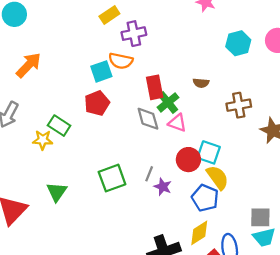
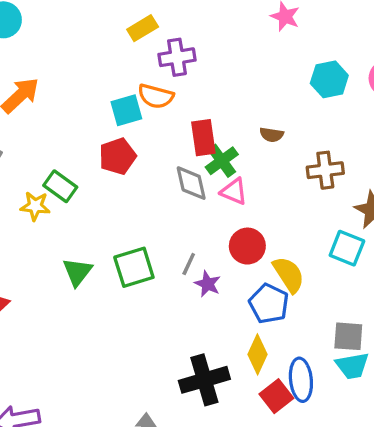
cyan square: (209, 152) -> (347, 248), moved
green triangle: (57, 192) -> (77, 272), moved
yellow diamond: (199, 233) -> (257, 354), turned -35

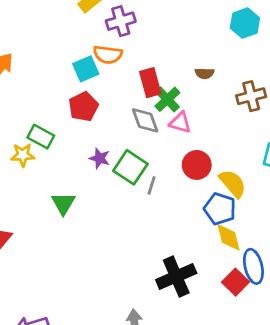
green square: (134, 267) -> (130, 167), moved, turned -32
purple star: (208, 284) -> (100, 158), moved
yellow diamond: (257, 354) -> (229, 237), moved, turned -32

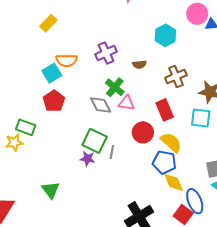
purple cross: (121, 21) -> (106, 53), moved
cyan hexagon: (245, 23) -> (165, 35), moved
red rectangle: (150, 83) -> (165, 110), moved
purple star: (100, 158) -> (87, 159), moved
green triangle: (63, 203) -> (51, 190), moved

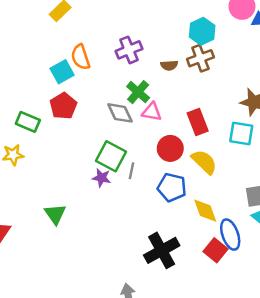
orange semicircle: (67, 60) -> (81, 57), turned 70
brown cross: (176, 76) -> (200, 58), moved
green rectangle: (26, 127) -> (28, 122), moved
blue pentagon: (164, 162) -> (172, 187), moved

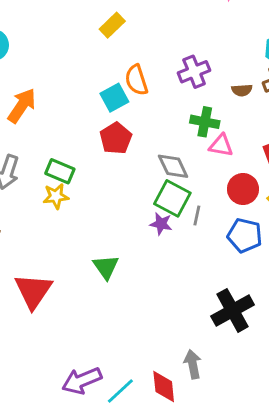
green cross: (138, 92) -> (205, 122), turned -30
gray diamond: (120, 113) -> (173, 166), moved
green rectangle: (28, 122) -> (60, 171), moved

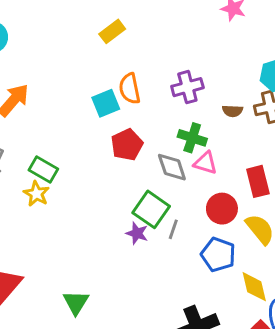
red pentagon: (116, 138) -> (127, 145), moved
gray diamond: (173, 166) -> (172, 167), moved
yellow star: (56, 196) -> (36, 194), turned 30
green triangle: (106, 267) -> (76, 302), moved

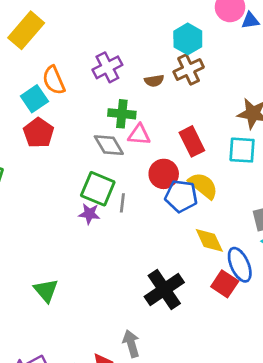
yellow rectangle: (112, 31) -> (26, 30), size x1.5
red pentagon: (127, 145) -> (39, 133), moved
blue pentagon: (218, 255) -> (181, 196), moved

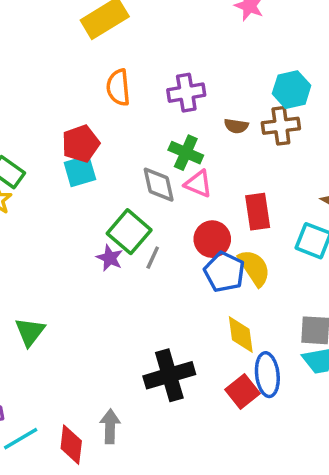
cyan square: (34, 99) -> (80, 171), moved

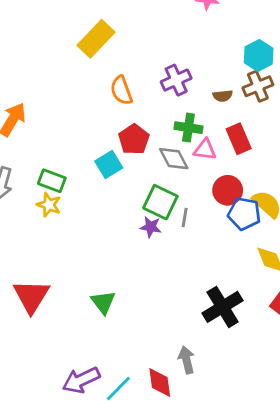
red pentagon: (81, 144) -> (134, 139), moved
red rectangle: (258, 212) -> (239, 139), moved

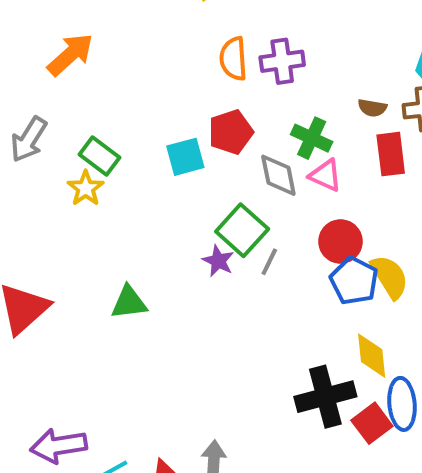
purple cross: (176, 80) -> (282, 61), moved
red rectangle: (239, 139) -> (391, 154), moved
green triangle: (103, 302) -> (129, 303), moved, turned 44
black cross: (223, 307) -> (325, 397), moved

